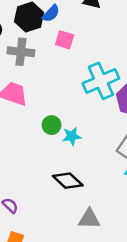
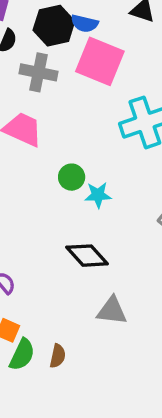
blue semicircle: (51, 14) -> (85, 23), turned 54
pink square: (65, 40) -> (100, 61), size x1.8

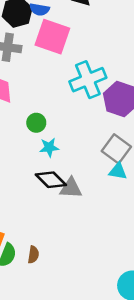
cyan star: (98, 195) -> (49, 147), moved
gray triangle: (112, 311) -> (71, 188), moved

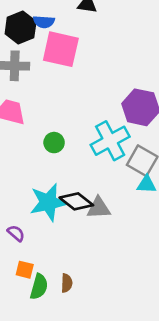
cyan cross: (88, 80) -> (110, 141), moved
cyan star: (49, 147) -> (48, 202), moved, size x1.8

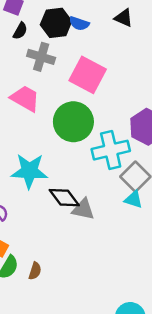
pink square: (61, 49) -> (88, 75), moved
green circle: (54, 143) -> (73, 122), moved, size x2.0
cyan star: (48, 202) -> (29, 171), moved

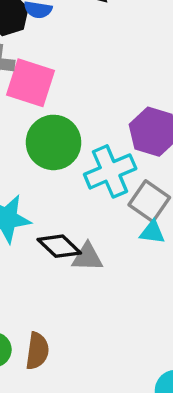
pink square: (88, 75) -> (30, 83), moved
brown semicircle: (35, 271) -> (37, 351), size x1.5

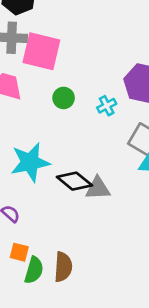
green circle: (54, 142) -> (64, 98), size x0.5
cyan cross: (110, 171) -> (107, 106), moved, size x0.5

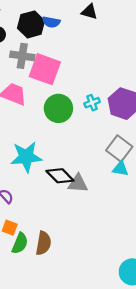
green circle: (64, 98) -> (58, 108), size x1.6
cyan cross: (107, 106) -> (92, 103), moved

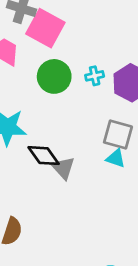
gray square: (119, 149) -> (118, 135), turned -30
gray triangle: (78, 184) -> (63, 168), turned 35

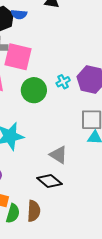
black diamond: (44, 156) -> (49, 181), moved

